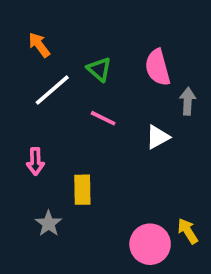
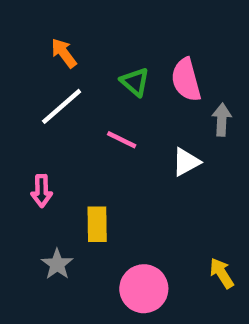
orange arrow: (39, 45) -> (64, 53), moved
green triangle: (99, 69) -> (135, 82), moved
pink circle: (150, 244) -> (144, 289), moved

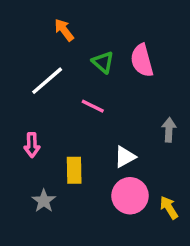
orange arrow: (64, 53) -> (64, 30), moved
gray arrow: (222, 120) -> (169, 130), moved
white triangle: (186, 162) -> (125, 157), moved
pink circle: (144, 289) -> (130, 196), moved

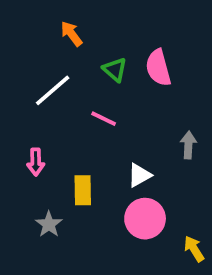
yellow arrow: (169, 208) -> (194, 249), moved

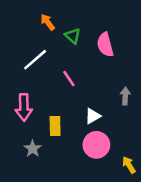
green triangle: (115, 70) -> (73, 36), moved
pink line: (104, 119) -> (69, 78), turned 30
pink arrow: (36, 162) -> (24, 107), size x1.5

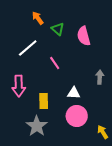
white triangle: (93, 116) -> (74, 93), turned 32
gray star: (33, 149) -> (37, 126), moved, size x1.5

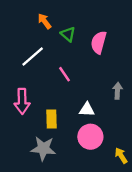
pink semicircle: (84, 36) -> (99, 42), turned 30
gray star: (37, 126) -> (43, 148), turned -30

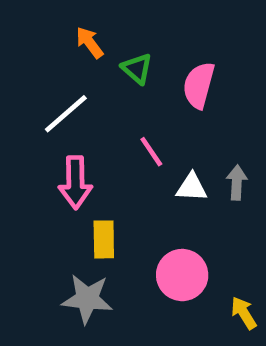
pink line: (64, 74) -> (151, 152), moved
pink arrow: (22, 101) -> (75, 182), moved
white triangle: (87, 110) -> (192, 187), moved

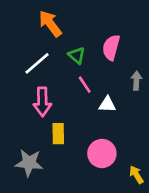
orange arrow: (90, 43) -> (50, 24), size x1.5
green triangle: (137, 69) -> (77, 55), moved
gray arrow: (237, 182) -> (136, 81), moved
gray star: (87, 299) -> (29, 163), moved

